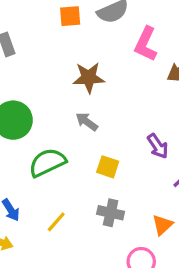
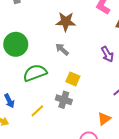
purple arrow: (158, 146) -> (107, 54), moved
gray cross: (111, 213) -> (64, 100), moved

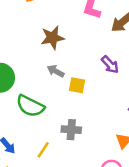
green semicircle: (35, 73) -> (30, 106), turned -120
yellow square: (73, 79) -> (77, 85), moved

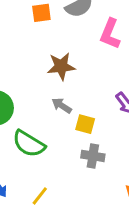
gray cross: (71, 130) -> (93, 156), moved

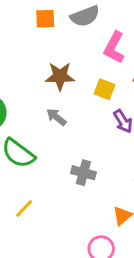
yellow square: (85, 124) -> (104, 89), moved

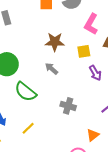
yellow square: (104, 89) -> (84, 51), turned -32

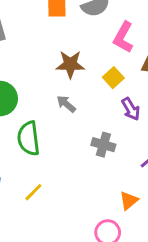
yellow square: (84, 51) -> (113, 78), turned -32
green semicircle: (26, 92) -> (29, 138), turned 45
gray cross: (68, 106) -> (103, 145), moved

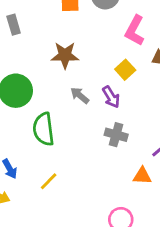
brown star: (70, 64) -> (65, 55), moved
purple arrow: (131, 109) -> (111, 97), moved
orange triangle: (129, 201) -> (142, 176), moved, turned 42

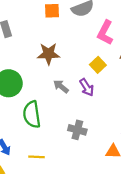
gray cross: (116, 135) -> (77, 130), moved
yellow line: (49, 181) -> (36, 157), turned 49

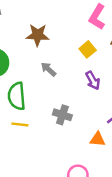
purple arrow: (87, 87) -> (93, 80), moved
yellow line: (36, 157) -> (20, 124), moved

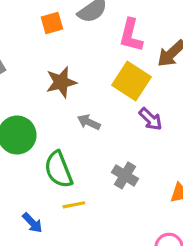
yellow square: (88, 49) -> (132, 81), size x1.6
gray cross: (62, 115) -> (125, 175), turned 30

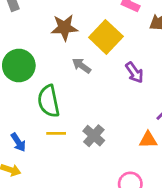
yellow square: (132, 81) -> (106, 37), moved
gray cross: (125, 175) -> (94, 136), moved

